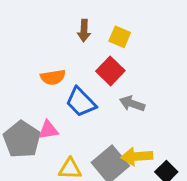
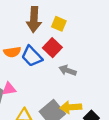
brown arrow: (84, 31) -> (34, 19), size x1.6
blue trapezoid: (81, 102) -> (32, 56), moved

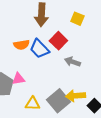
yellow square: (59, 24) -> (77, 19), moved

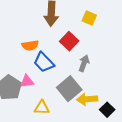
blue trapezoid: (39, 49) -> (44, 62), moved
gray arrow: (72, 62) -> (84, 63), turned 91
gray square: (58, 101) -> (69, 89), moved

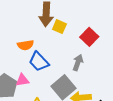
yellow square: (89, 18) -> (59, 27), moved
red square: (69, 41) -> (89, 37), moved

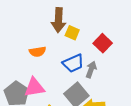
blue trapezoid: (39, 62) -> (73, 63), moved, turned -70
pink triangle: (22, 80) -> (34, 87), size x1.5

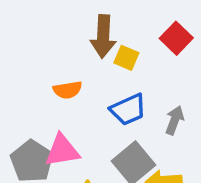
red square: (103, 43) -> (176, 38), moved
gray arrow: (91, 69) -> (175, 120), moved

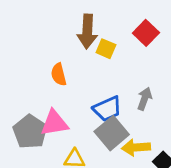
orange semicircle: (68, 90) -> (59, 74), turned 85
blue trapezoid: (128, 110) -> (107, 109), moved

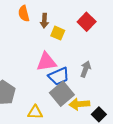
brown arrow: (87, 31) -> (44, 21), size x0.6
orange semicircle: (59, 74) -> (24, 14), moved
pink triangle: (54, 123) -> (46, 62), moved

